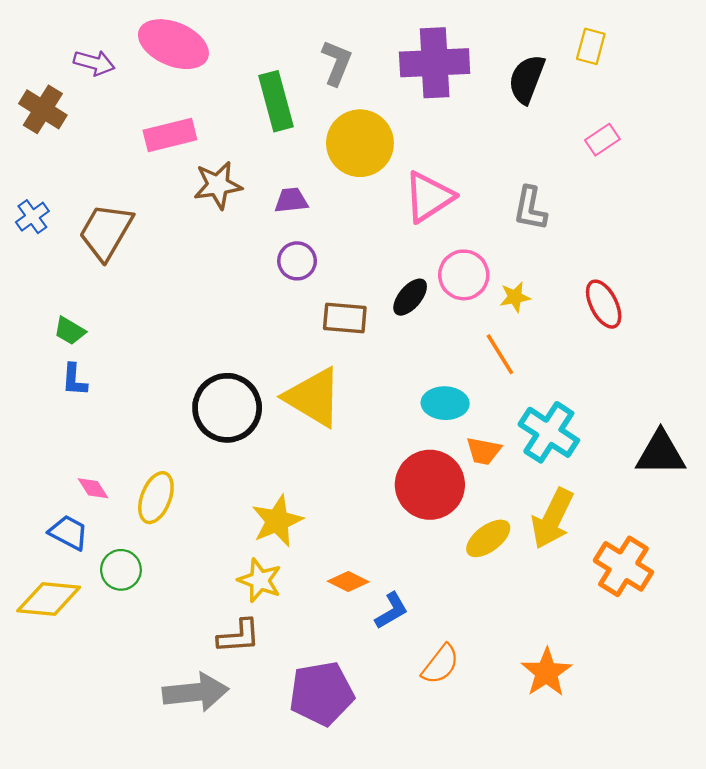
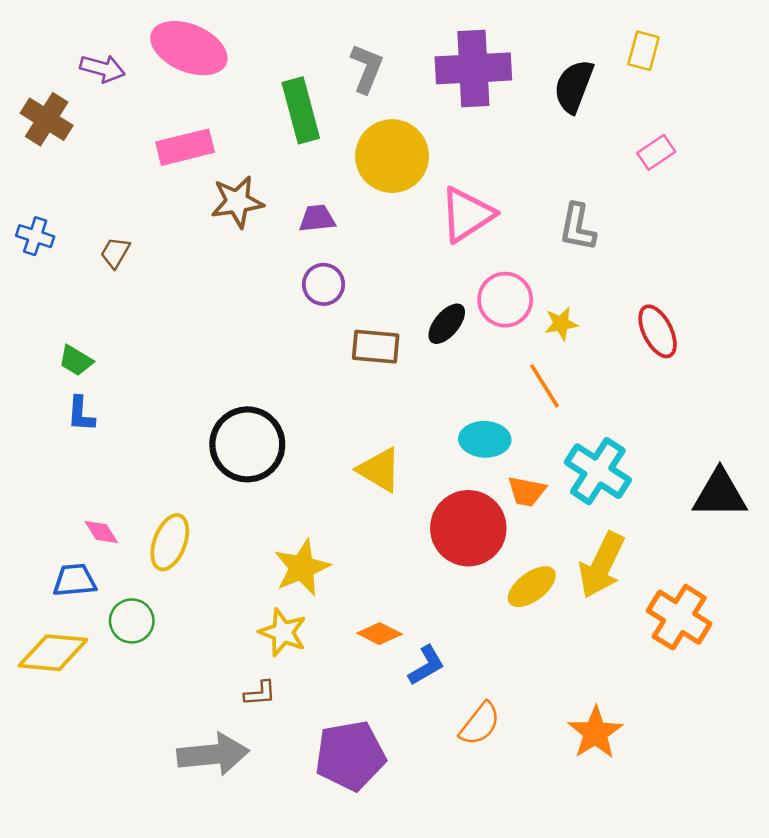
blue cross: (32, 217) -> (35, 236), turned -36
brown trapezoid: (106, 232) -> (115, 253), size x0.5
yellow triangle: (313, 397) -> (379, 470), moved, size x0.7
blue trapezoid: (69, 533) -> (75, 580), turned -33
brown L-shape: (239, 636) -> (260, 693), size x0.7

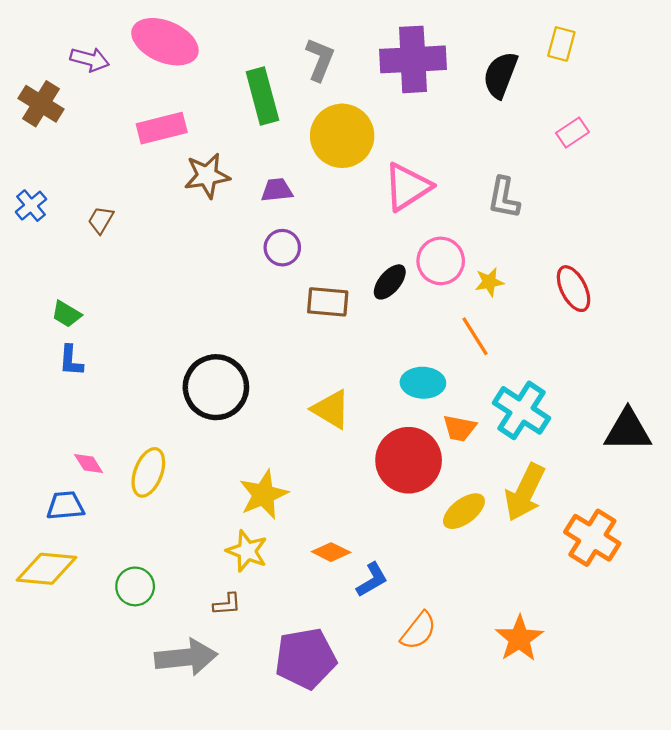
blue cross: (35, 236) -> (31, 206), turned 32
green circle: (132, 621) -> (135, 586), moved

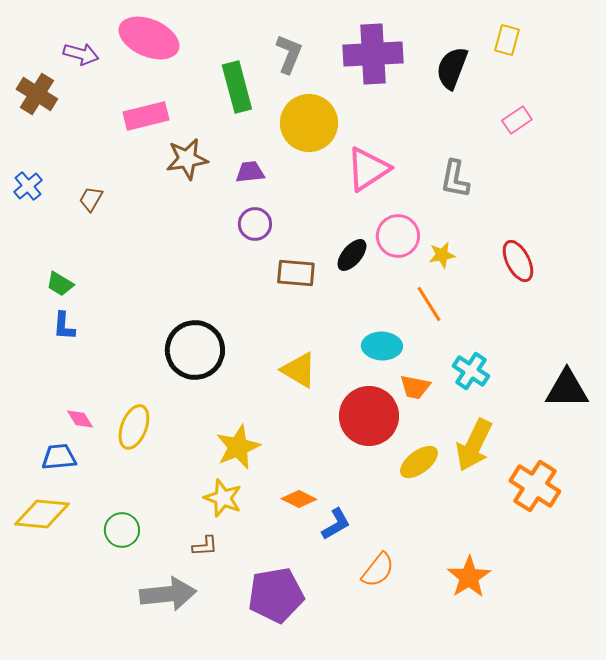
cyan cross: (521, 410) -> (471, 371), size x0.7

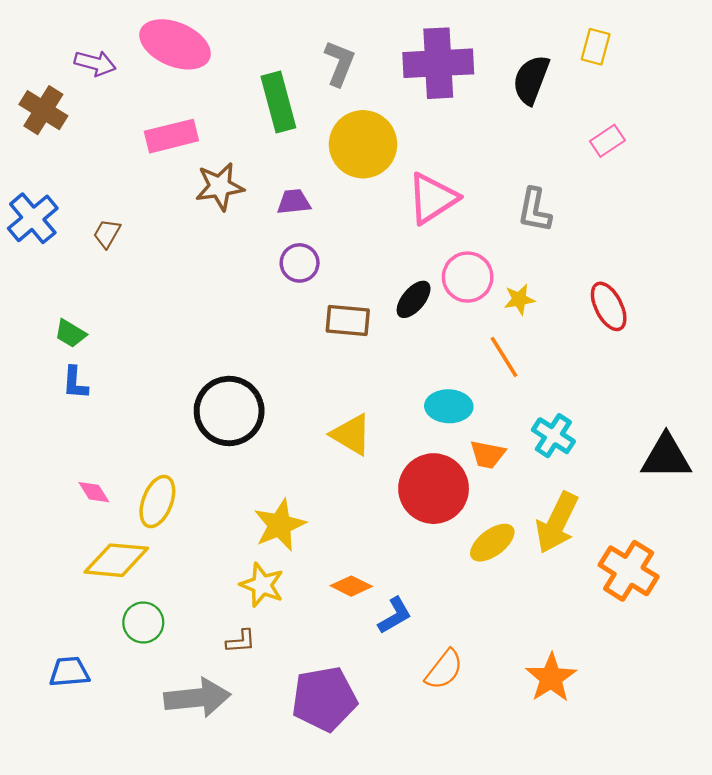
blue cross: (28, 186) -> (33, 218), size x1.5
blue trapezoid: (59, 457) -> (69, 672), moved
yellow diamond: (42, 514) -> (116, 560), moved

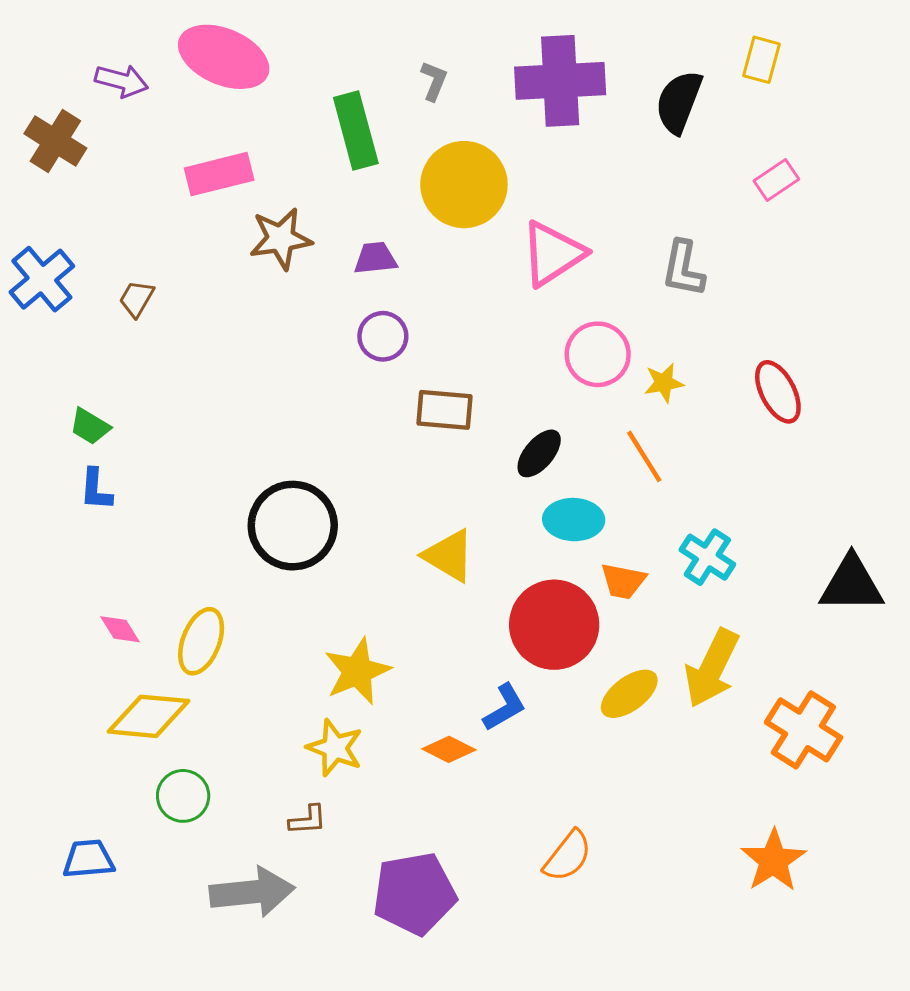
gray L-shape: (340, 63) -> (434, 81), size x0.7
black ellipse: (414, 299) -> (539, 453), moved
blue L-shape: (395, 615) -> (505, 707), moved
orange star: (551, 678) -> (773, 861), moved

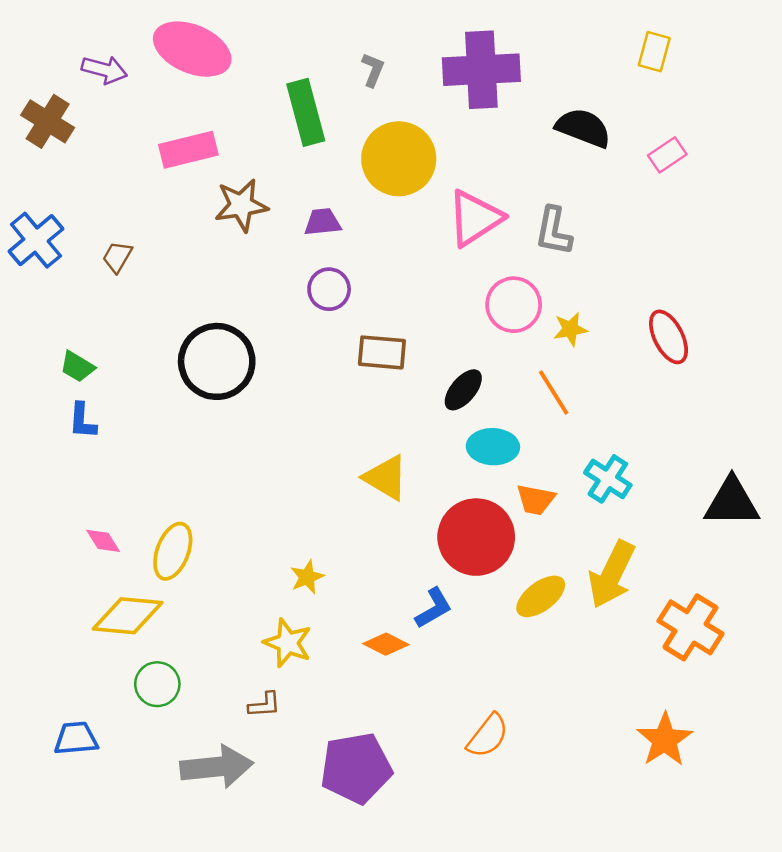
black semicircle: (679, 102) -> (583, 128), moved, turned 90
gray L-shape: (683, 269) -> (554, 231), moved
black circle: (293, 526) -> (217, 361), moved
yellow star: (357, 671) -> (307, 577), size x0.6

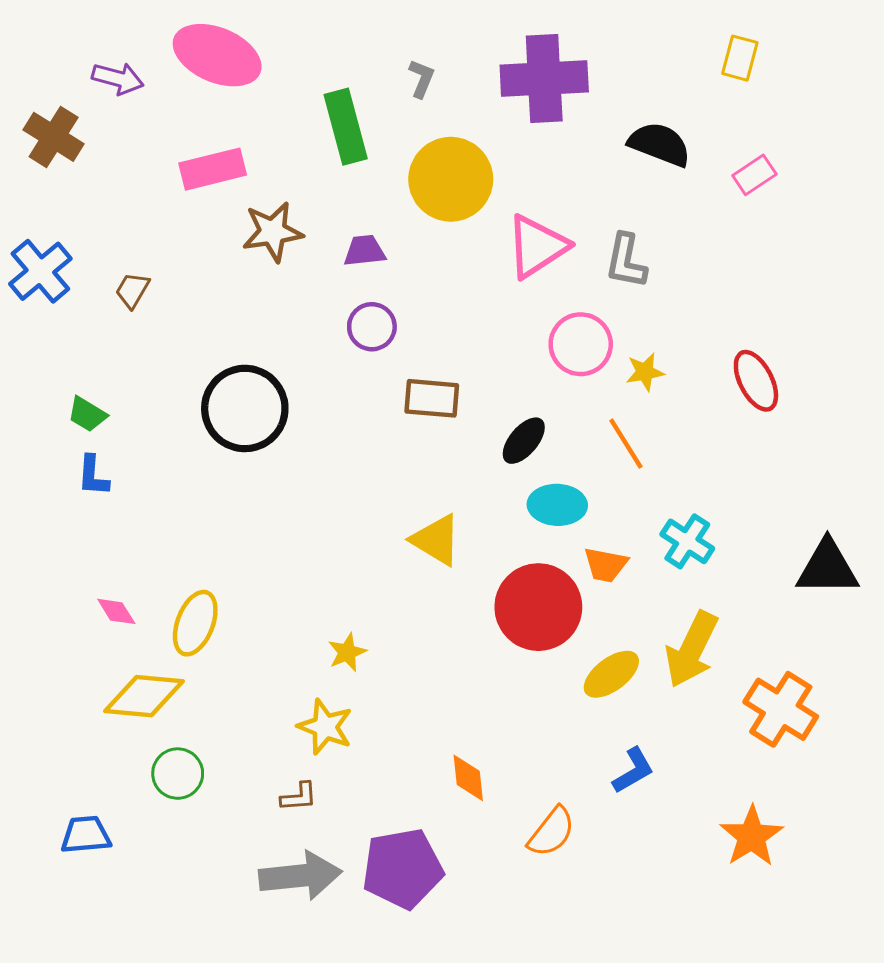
blue L-shape: (434, 608) -> (633, 771), moved
orange diamond: (386, 644) -> (468, 778), moved, turned 57
gray arrow: (217, 767) -> (300, 876), moved

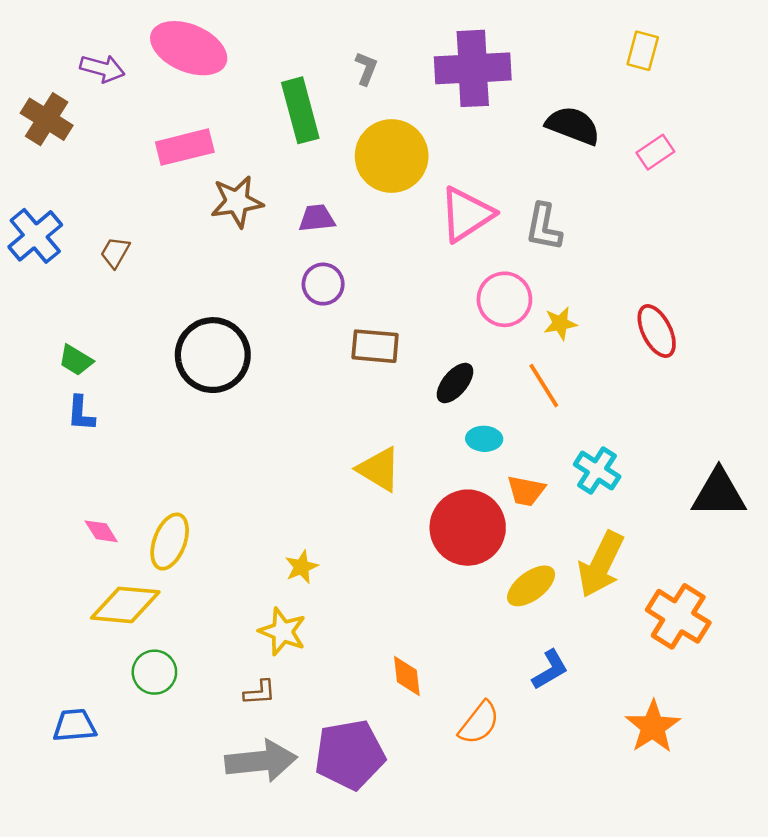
cyan ellipse: (557, 505) -> (484, 439), size x0.7

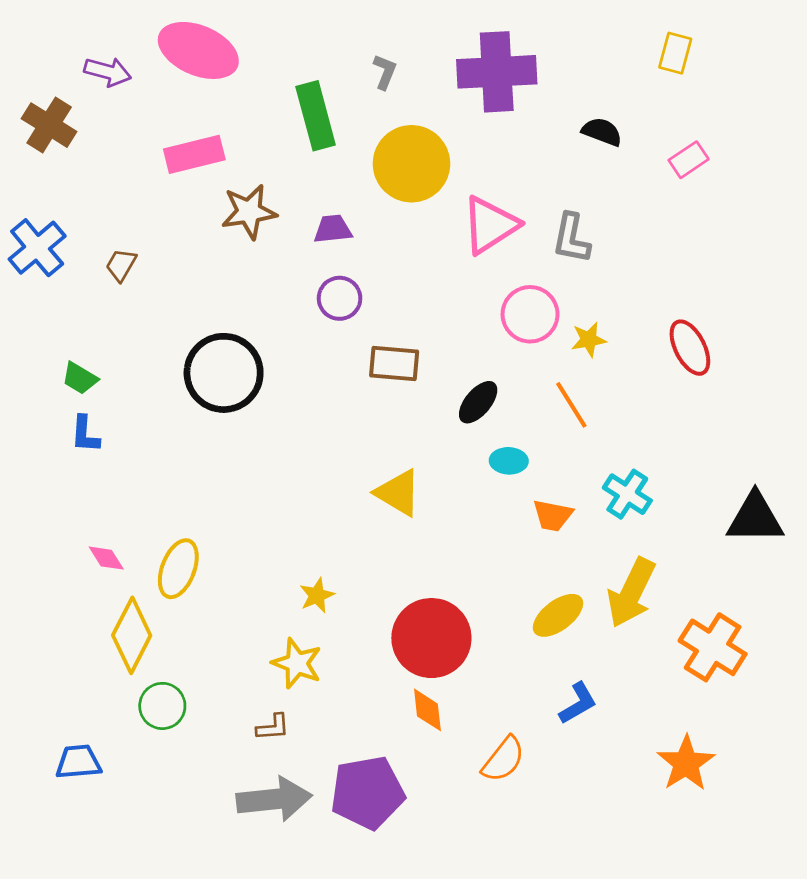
black semicircle: (573, 126) -> (602, 132), size x0.7
red circle: (468, 528) -> (431, 638), moved
yellow diamond: (125, 605) -> (132, 635), turned -68

